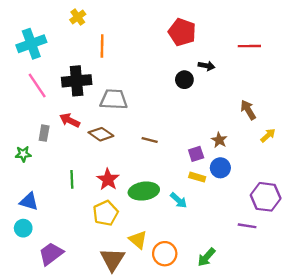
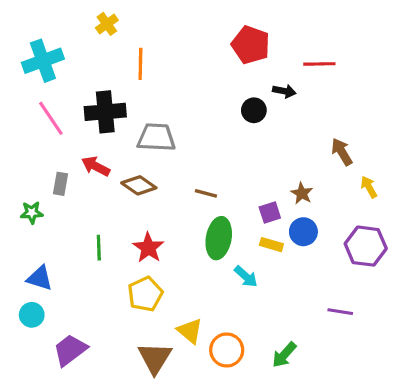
red line: (249, 46) -> (319, 64), moved
yellow arrow: (268, 135) -> (369, 187), turned -77
green ellipse: (144, 191) -> (219, 238), moved, turned -72
purple hexagon: (266, 197) -> (366, 246), moved

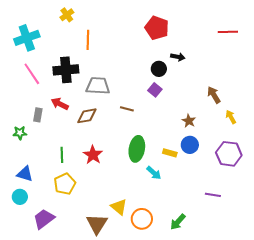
red line: (319, 64) -> (228, 32), moved
brown diamond: (139, 185) -> (87, 116), turned -45
brown line: (206, 193) -> (127, 109), moved
purple square: (270, 213) -> (155, 90), moved, turned -32
yellow pentagon: (145, 294) -> (65, 184), moved

